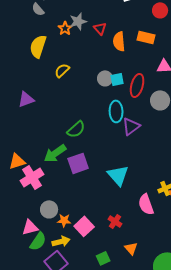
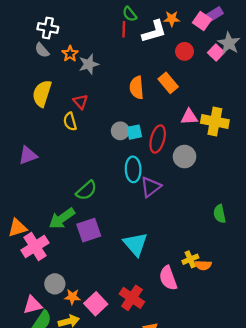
orange star: (65, 28) -> (70, 54), moved
red triangle: (100, 28) -> (81, 102), moved
orange rectangle: (146, 37) -> (168, 83), turned 36
yellow semicircle: (62, 70) -> (70, 121), turned -63
red cross: (115, 221) -> (132, 298), size x1.5

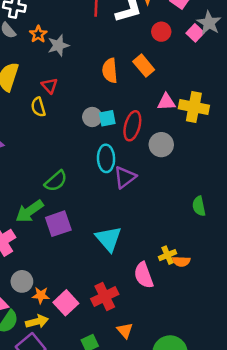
red cross: (132, 298) -> (105, 297), turned 30

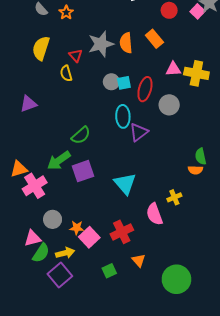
gray star: (58, 45) -> (101, 44), moved, size x1.4
orange semicircle: (181, 261) -> (195, 170), moved
orange star: (41, 295) -> (77, 228), moved

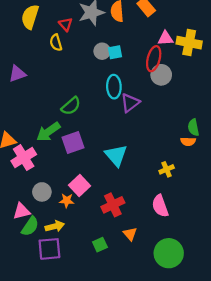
red ellipse: (145, 89) -> (154, 59), moved
pink semicircle: (154, 214) -> (160, 206), moved
pink square: (89, 237) -> (80, 185), moved
purple square: (60, 275) -> (49, 249), turned 35

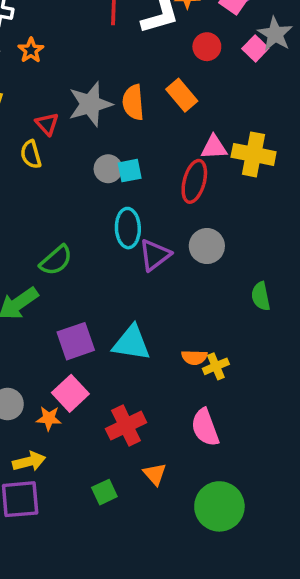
gray circle: (161, 75) -> (207, 246), moved
orange semicircle: (188, 141) -> (194, 357), moved
purple square: (73, 143) -> (76, 341), moved
cyan triangle: (116, 155) -> (131, 343), turned -40

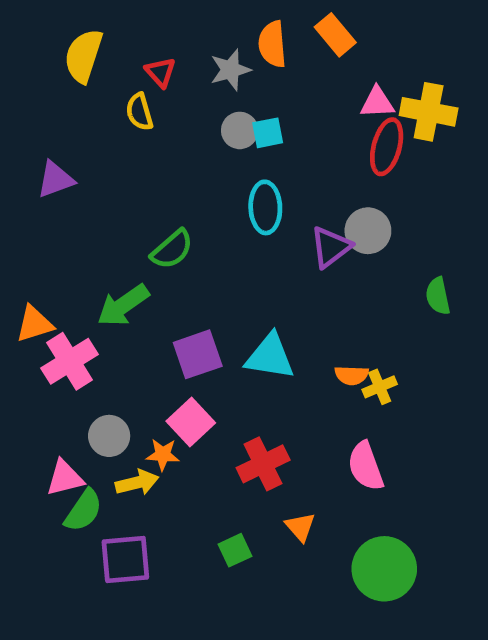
gray star: (90, 104) -> (230, 70), moved, size x0.7
red ellipse: (194, 181) -> (387, 147), moved
purple triangle: (155, 255) -> (331, 247), moved
yellow arrow: (29, 462) -> (137, 483), moved

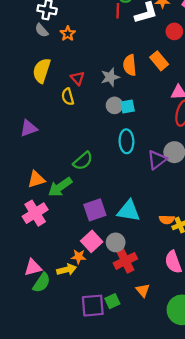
orange triangle: (34, 324) -> (36, 179), moved
gray circle: (109, 436) -> (116, 242), moved
purple square: (125, 559) -> (93, 306), moved

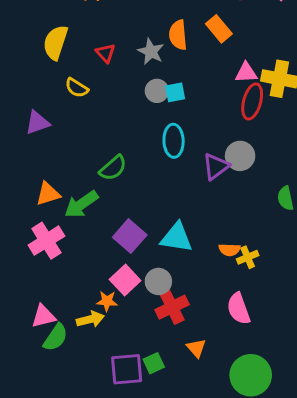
gray star: (110, 77) -> (151, 52), turned -30
yellow semicircle: (68, 97) -> (77, 88), moved, turned -42
purple square: (95, 210) -> (130, 236), turned -30

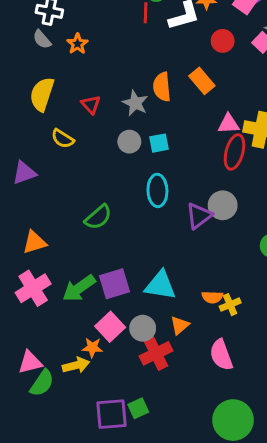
gray circle: (157, 91) -> (129, 142), moved
green arrow: (81, 204) -> (79, 288), moved
purple square: (130, 236) -> (115, 284), turned 32
orange triangle: (196, 348) -> (180, 325), moved, turned 30

